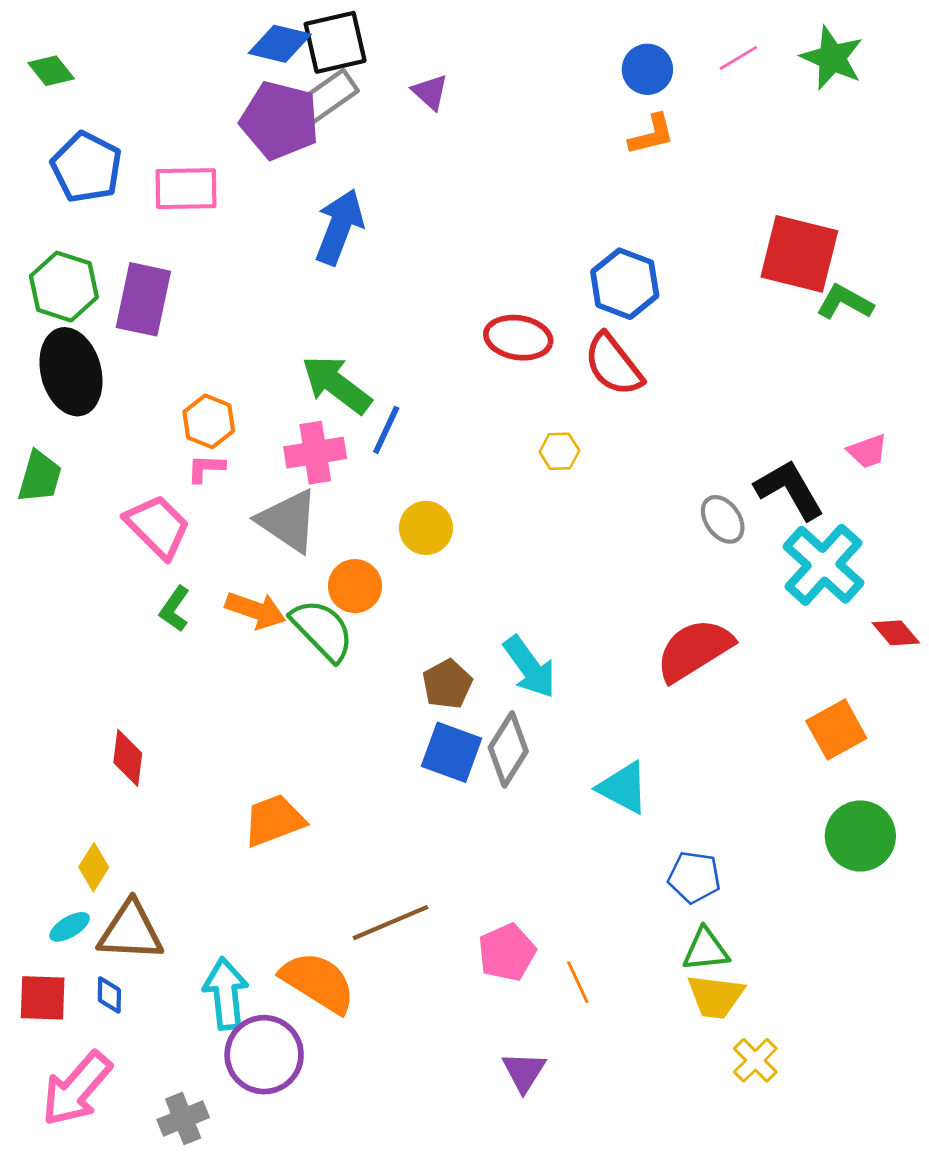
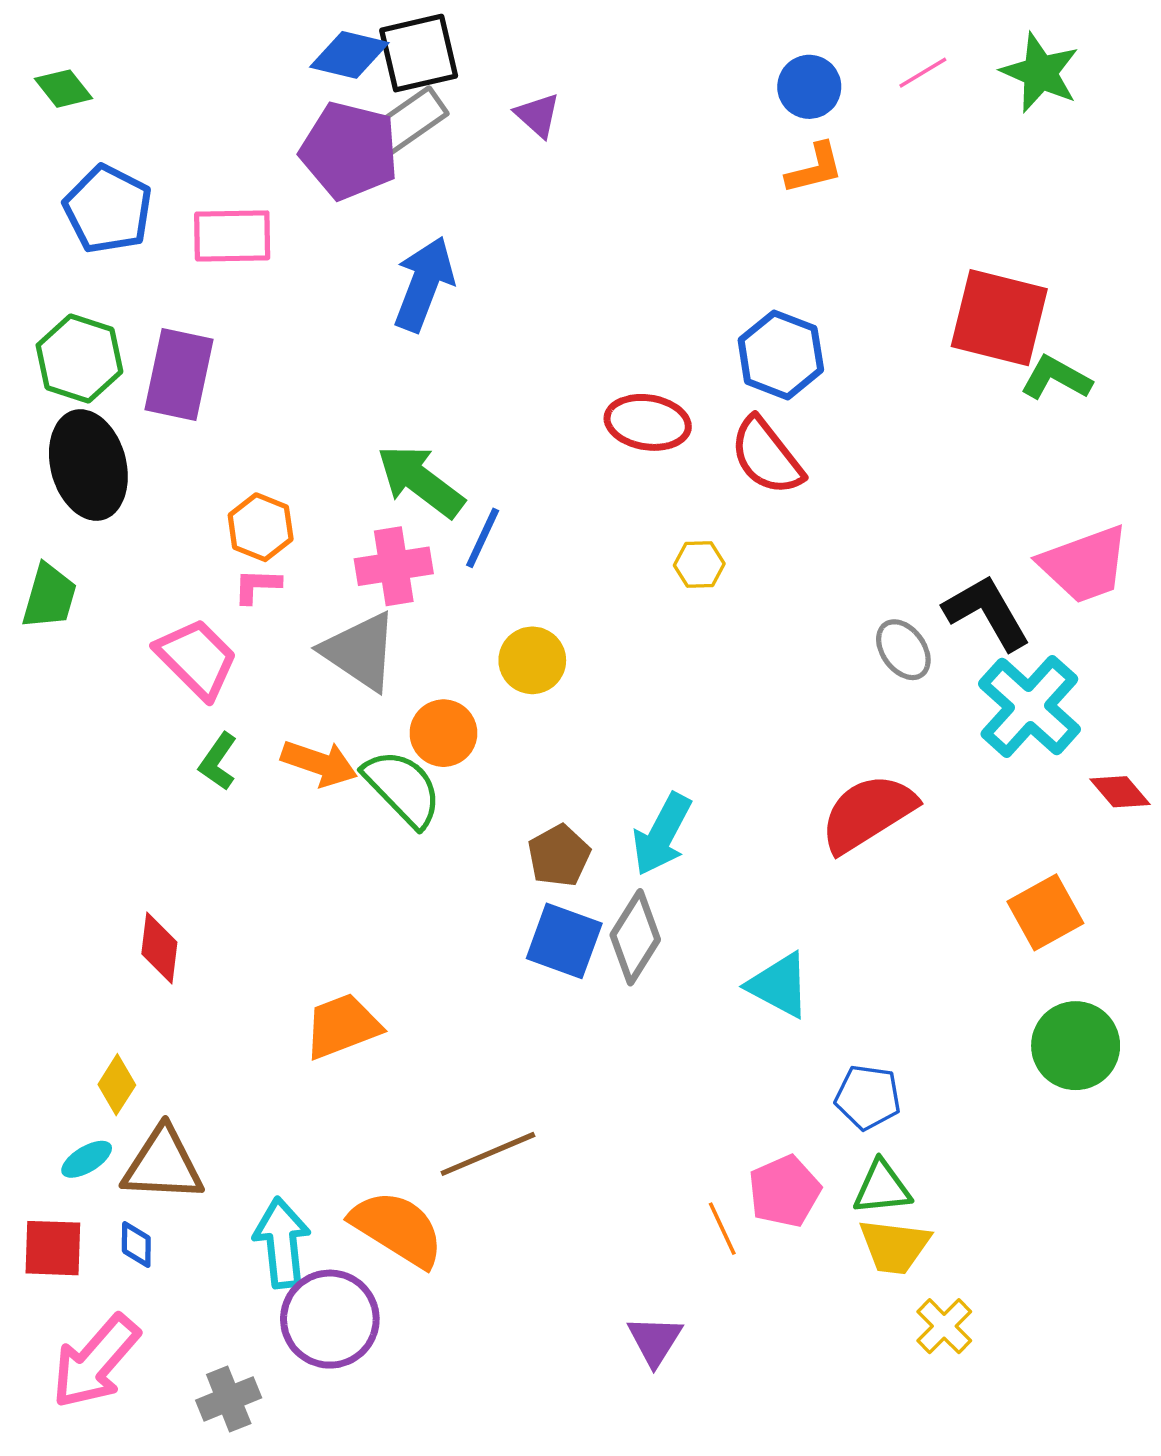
pink trapezoid: (867, 451) -> (1084, 564), size x1.8
cyan arrow: (530, 667) -> (662, 834), turned 64
pink pentagon: (507, 952) -> (784, 1191), moved

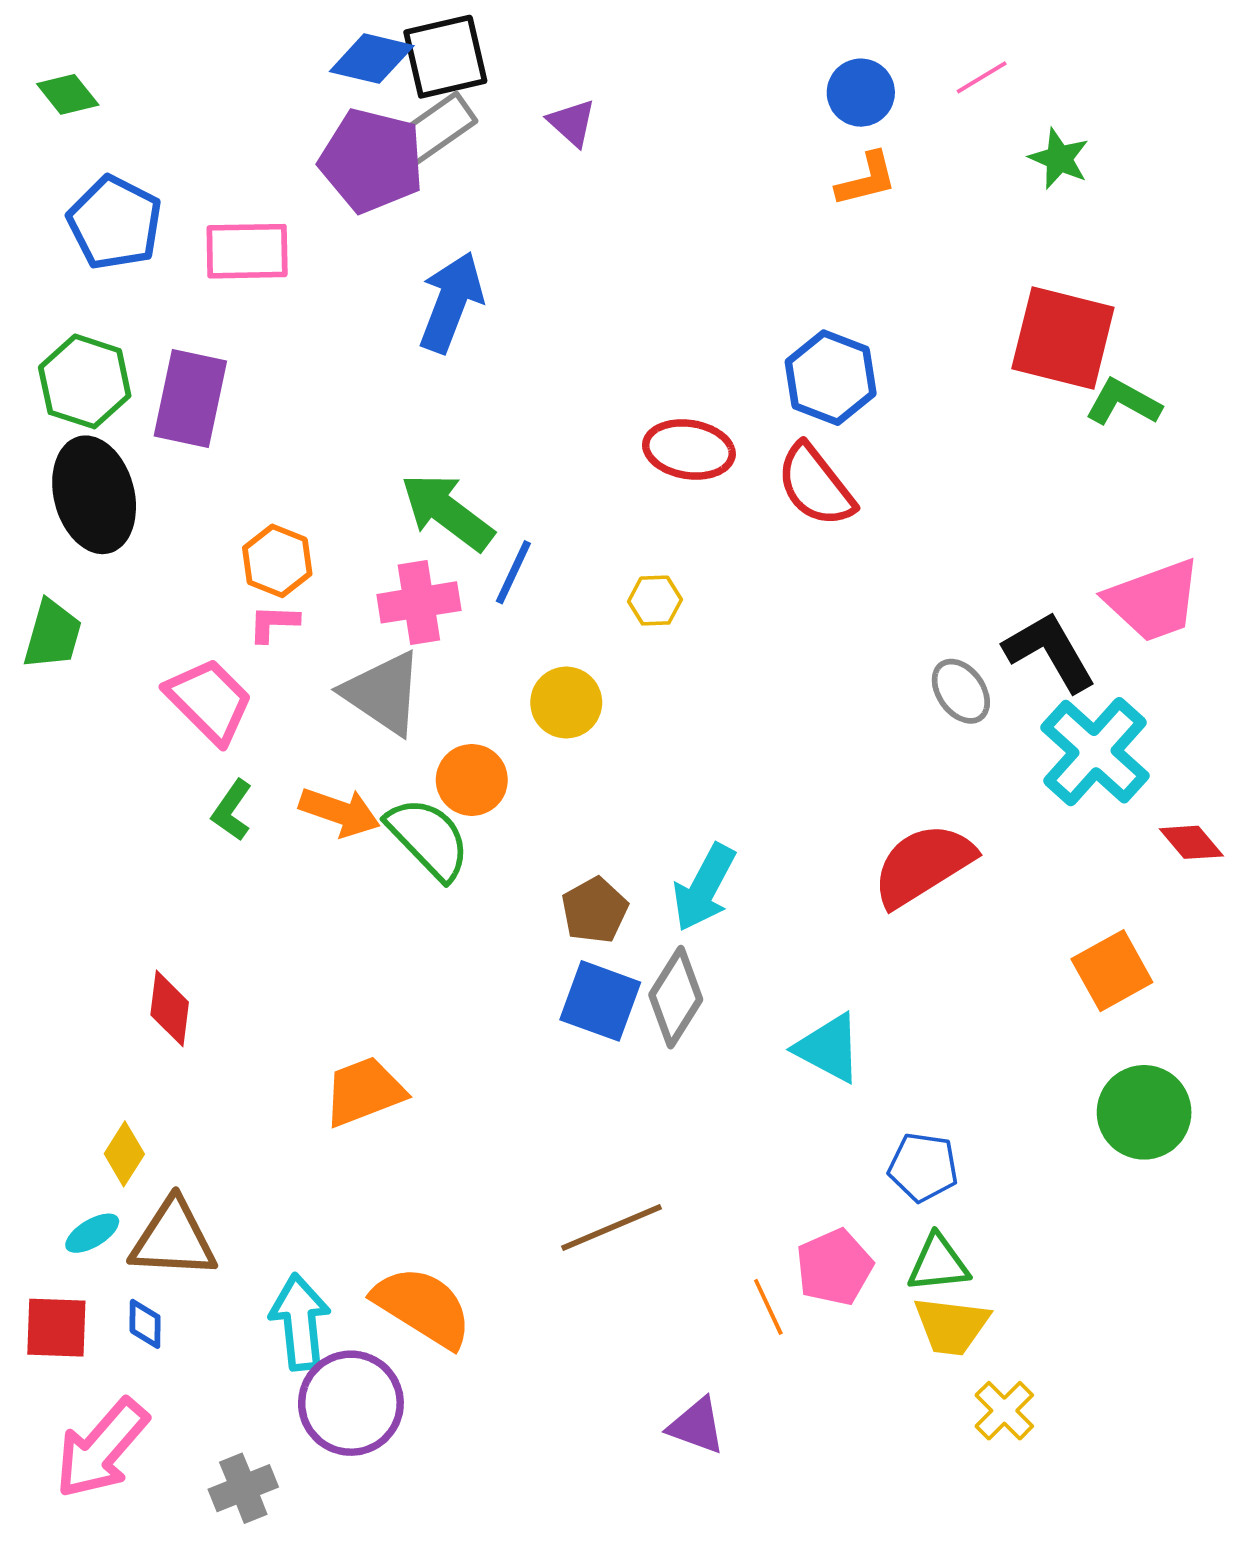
green star: (1040, 73) -> (1059, 159), moved, size x0.7
yellow hexagon: (699, 564) -> (655, 601), moved
brown line: (488, 1154) -> (612, 1228), moved
purple triangle: (655, 1340) -> (697, 1426), turned -42

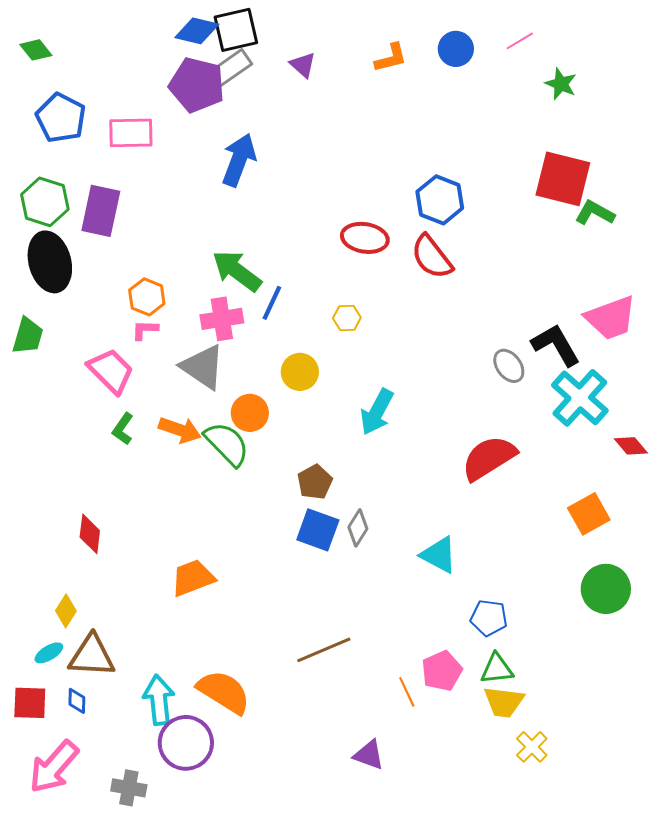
orange L-shape: (866, 179) -> (391, 58), moved
cyan arrow: (704, 888) -> (377, 412), moved
gray diamond: (676, 997) -> (358, 528), size x0.7
gray cross: (243, 1488) -> (129, 788), turned 32

